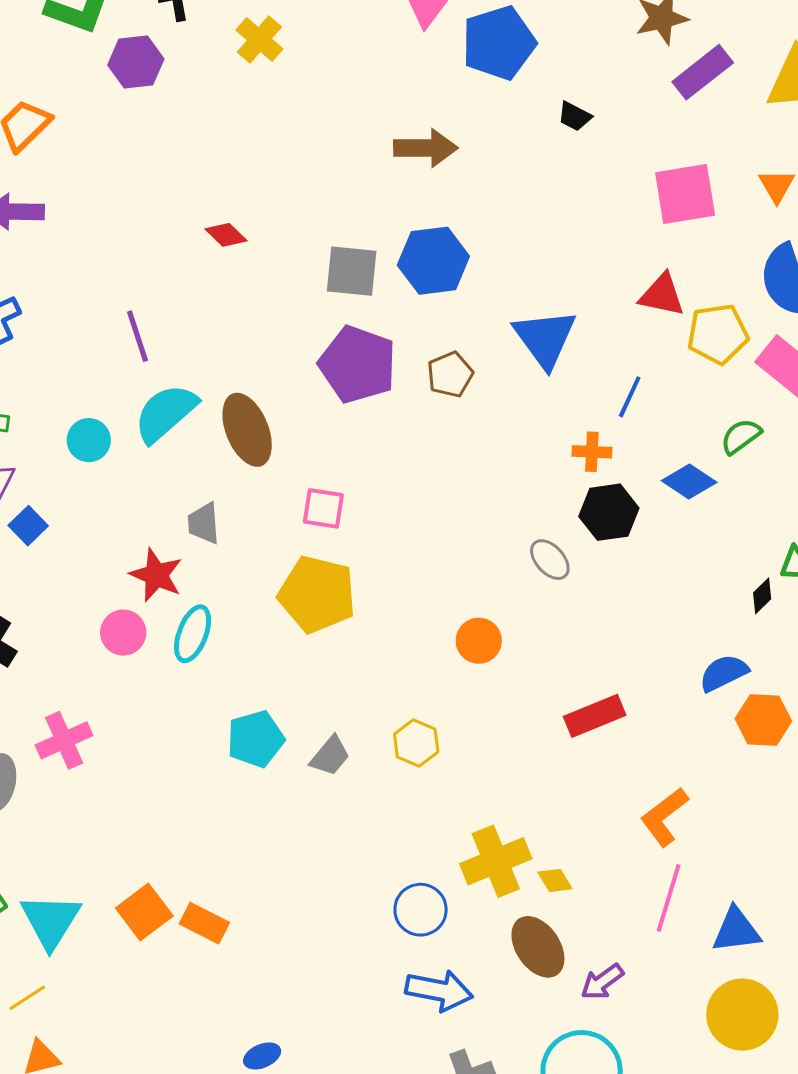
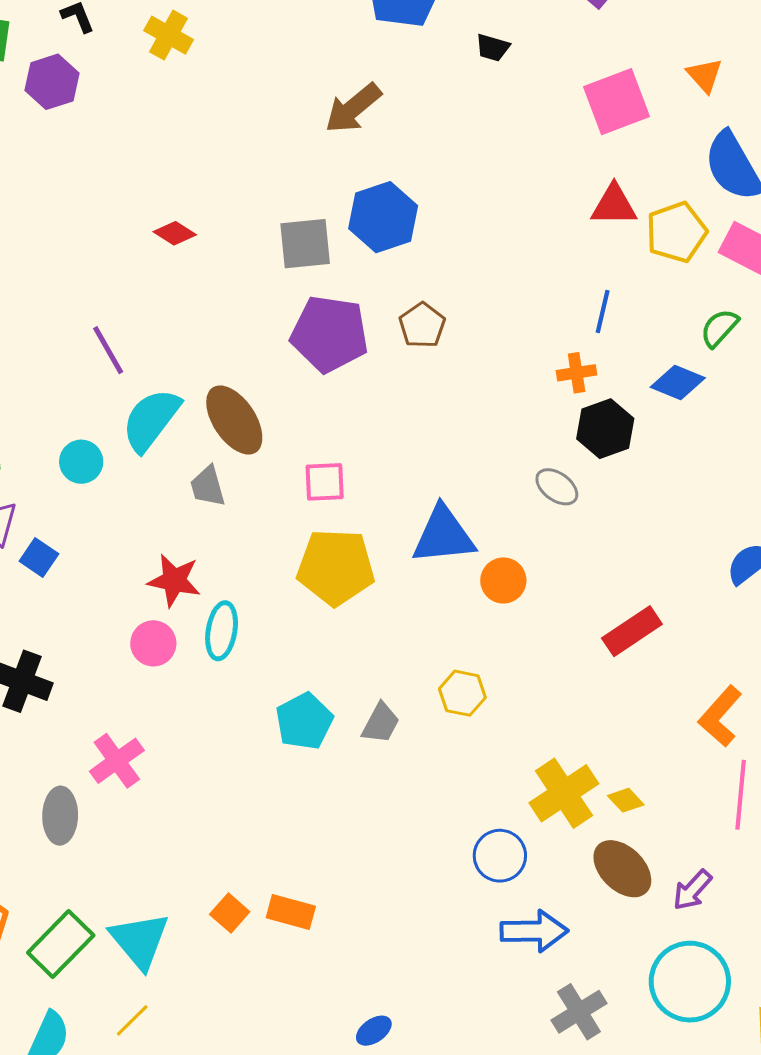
brown arrow: (426, 148) -> (353, 108), turned 152
blue triangle: (545, 338) -> (443, 535), moved, turned -48
gray trapezoid: (204, 523) -> (208, 486), moved
orange square: (144, 912) -> (230, 913), size x0.7

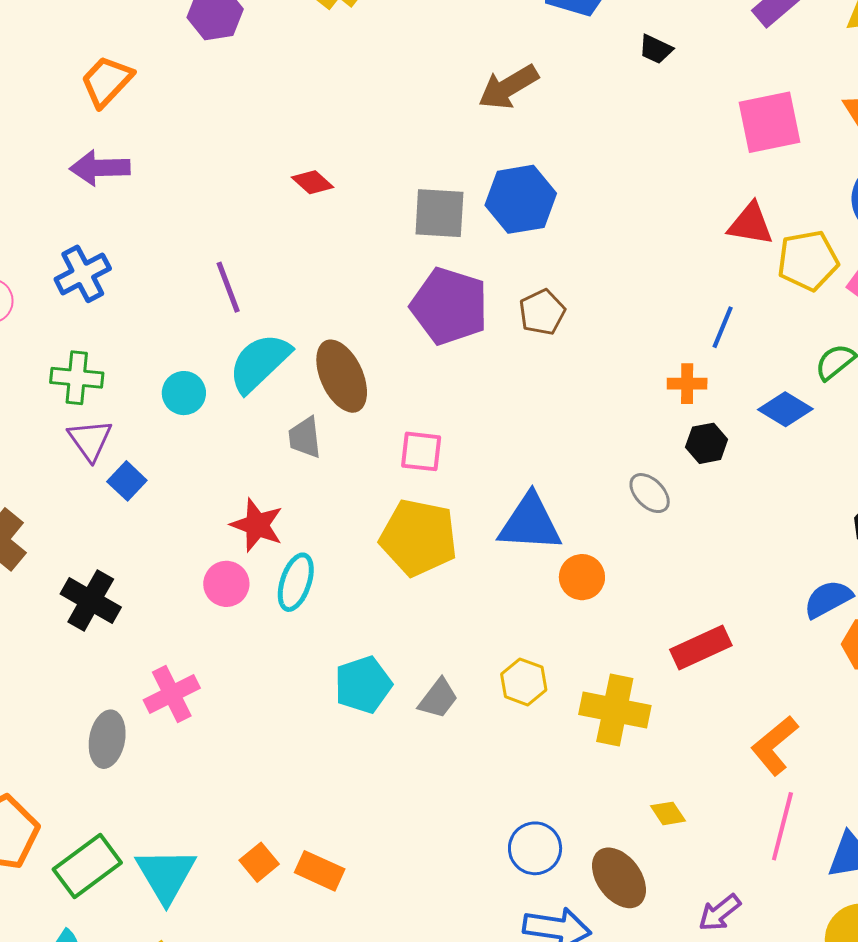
black hexagon: (605, 429) -> (707, 443), size x0.7
yellow cross: (564, 793) -> (615, 710), moved, turned 36
brown ellipse: (622, 869) -> (619, 878), moved

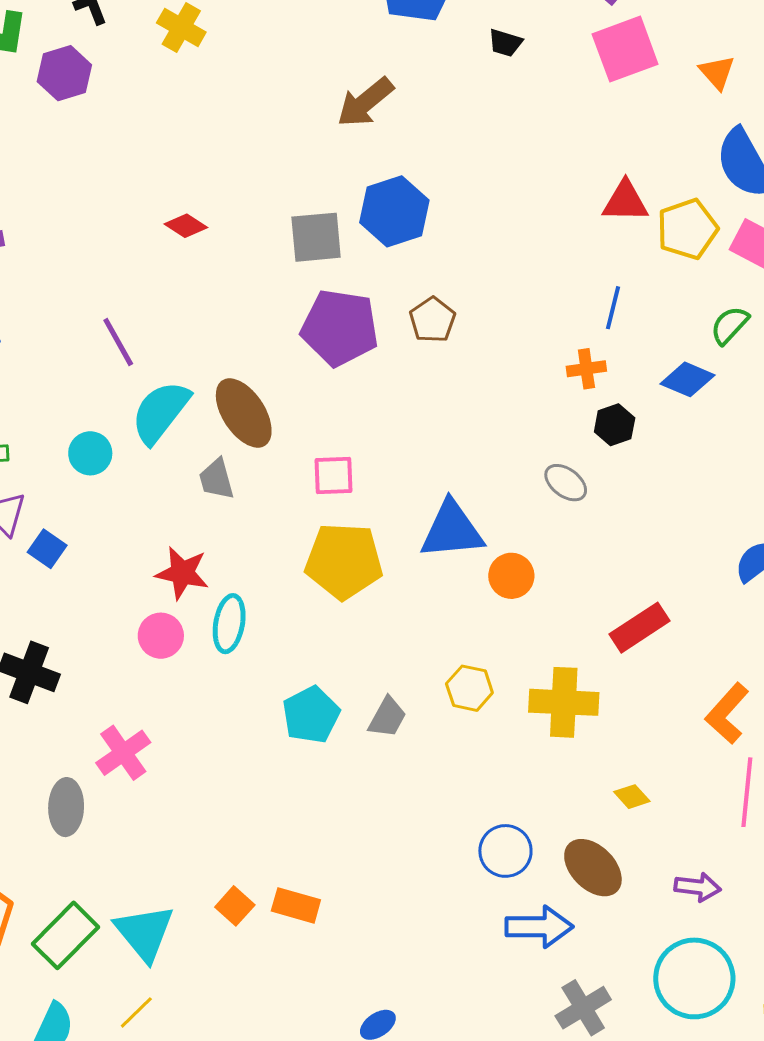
pink square: (769, 122) -> (625, 49), moved
purple arrow: (720, 913) -> (698, 887), turned -126

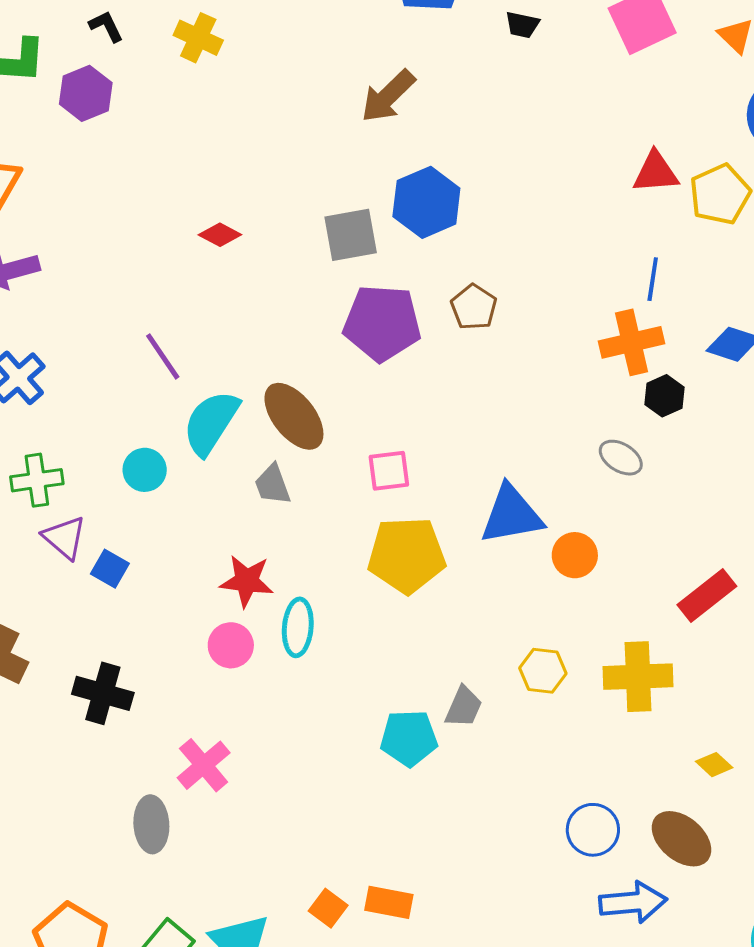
orange cross: (586, 369) -> (631, 342), size x1.6
cyan pentagon: (311, 715) -> (409, 738), moved, turned 30

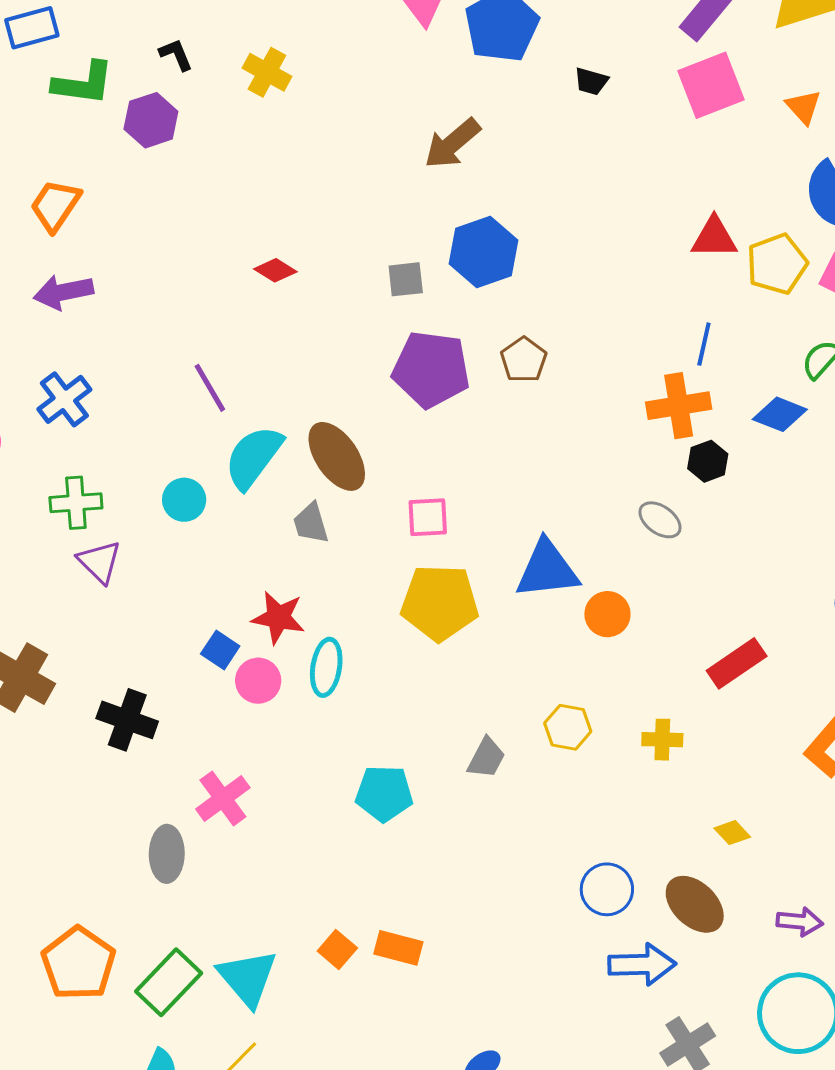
gray square: (351, 235) -> (406, 279), size x0.7
blue square: (110, 569) -> (220, 650), moved
yellow cross: (638, 677) -> (662, 740), size x0.6
cyan pentagon: (409, 738) -> (384, 794), moved

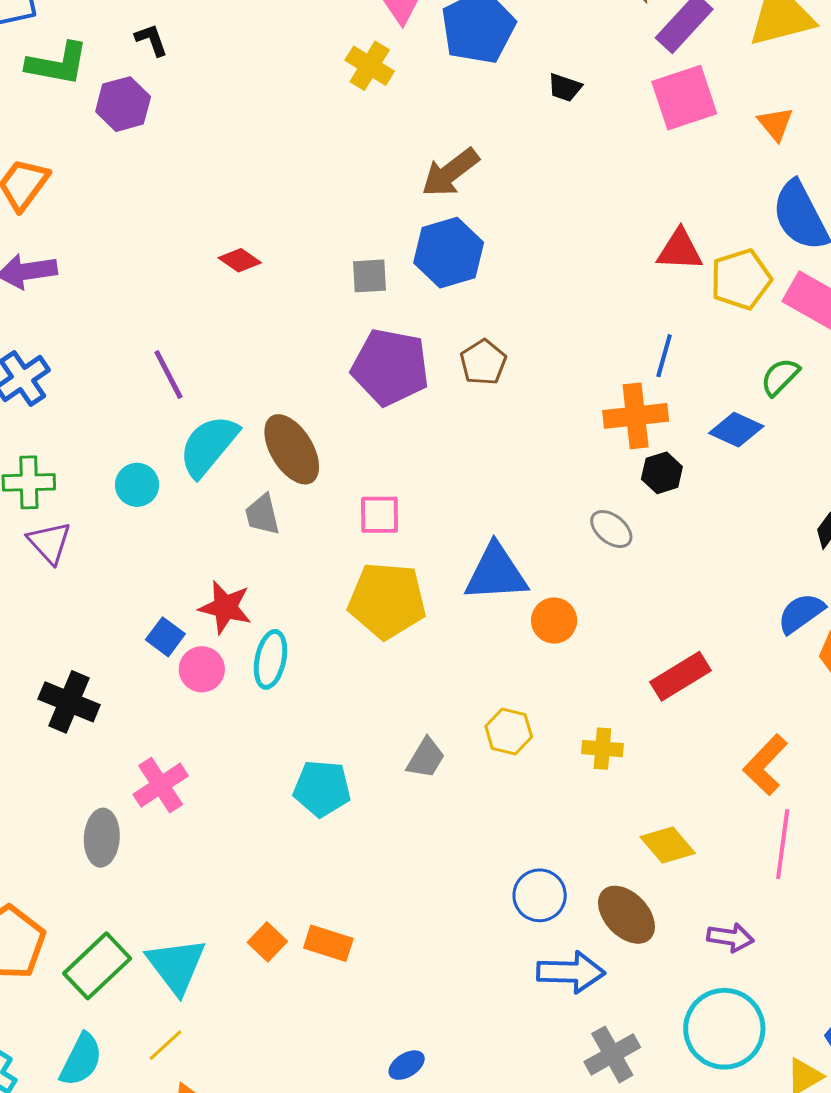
yellow cross: (267, 72) -> (370, 66), moved
brown arrow: (452, 143) -> (450, 172), moved
yellow diamond: (732, 833) -> (668, 845), size x1.5

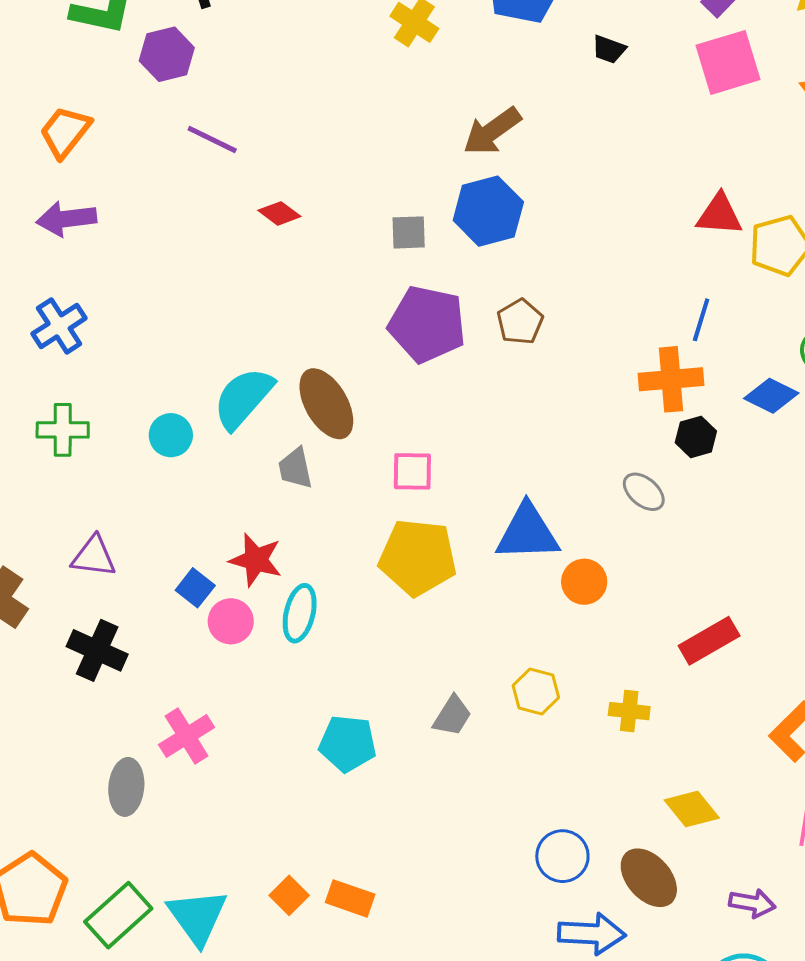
purple line: (168, 374) -> (212, 140), moved, turned -38
purple triangle: (49, 543) -> (94, 556), moved, turned -42

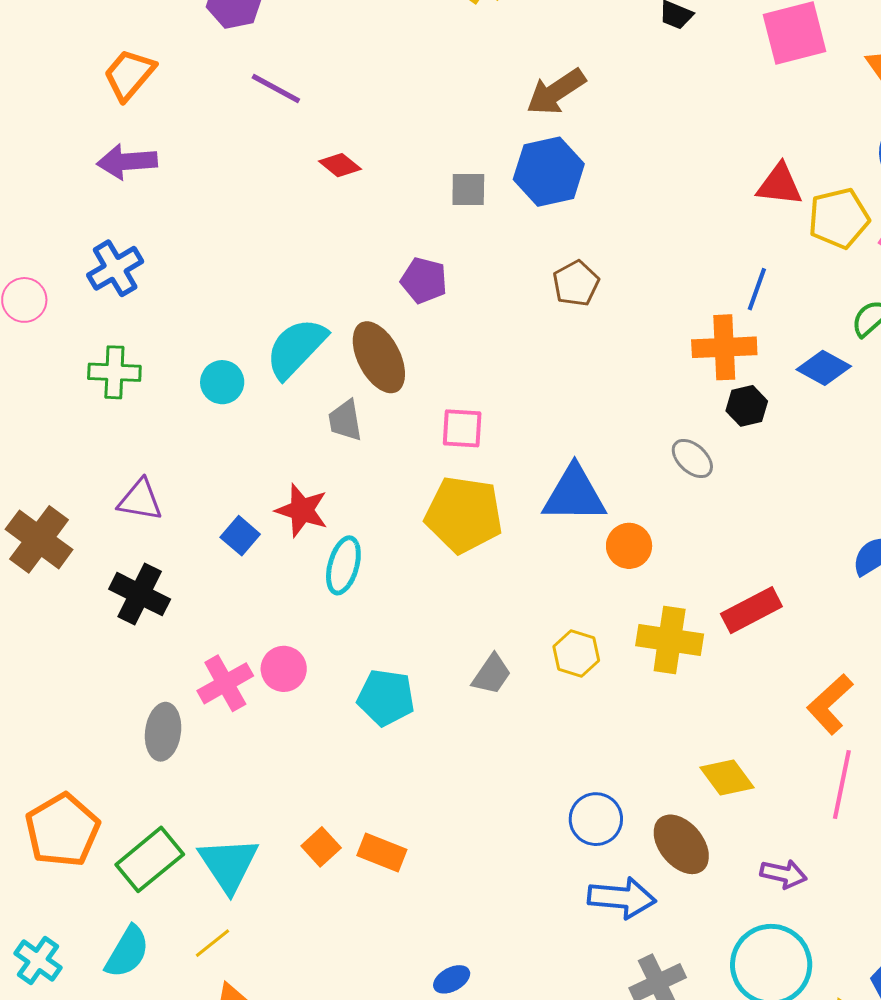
purple pentagon: (427, 324) -> (424, 280), moved, size x0.6
pink circle: (231, 621) -> (284, 669), moved
yellow cross: (629, 711) -> (670, 640), moved, size x1.6

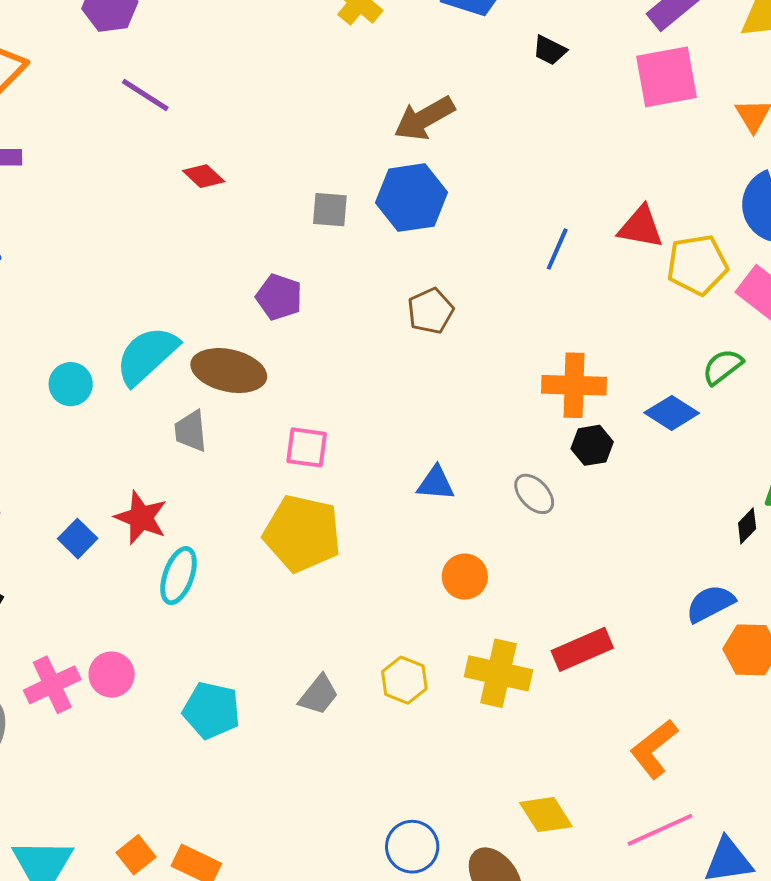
blue line: (757, 289) -> (557, 249), moved
brown ellipse: (379, 357) -> (229, 371), turned -54
blue triangle: (574, 494) -> (436, 483), moved, size x0.6
pink line: (842, 785) -> (660, 830), turned 50

